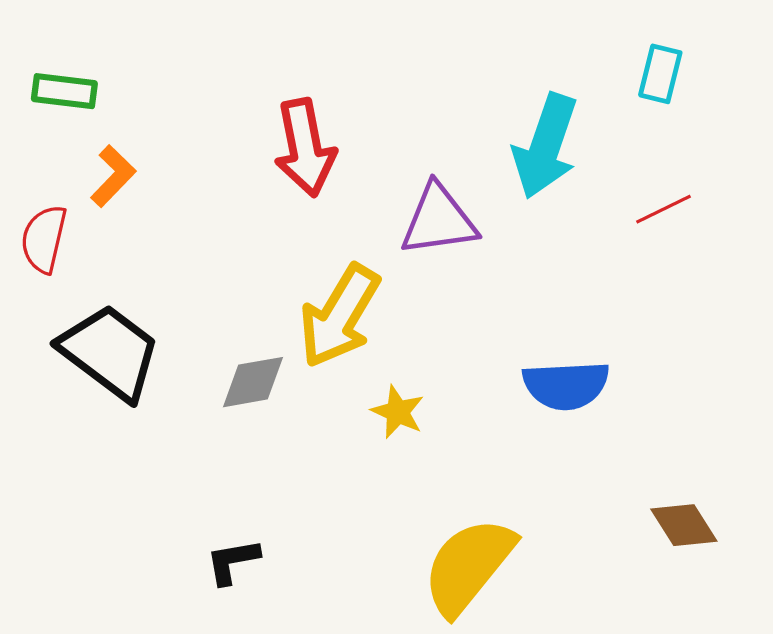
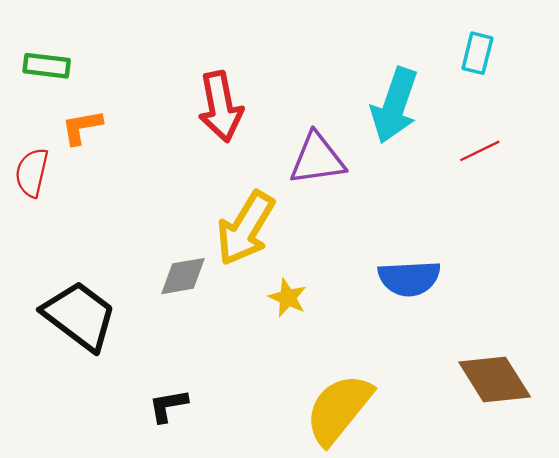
orange L-shape: (113, 176) -> (82, 127), turned -144
black trapezoid: (110, 352) -> (80, 316), moved
brown diamond: (684, 525) -> (495, 380), size x1.5

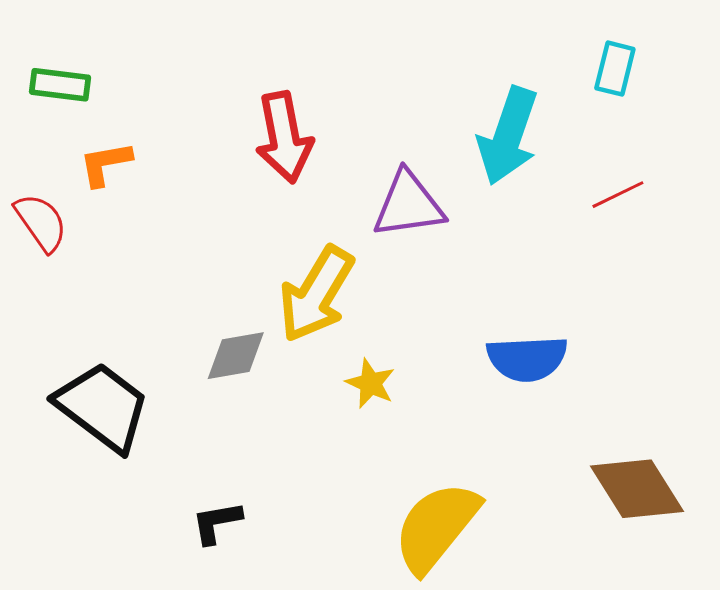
red semicircle: (32, 173) -> (41, 222), turned 132

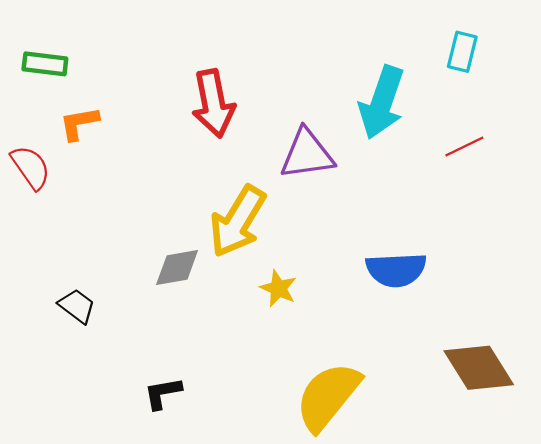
black trapezoid: (102, 407) -> (77, 306), size x0.5

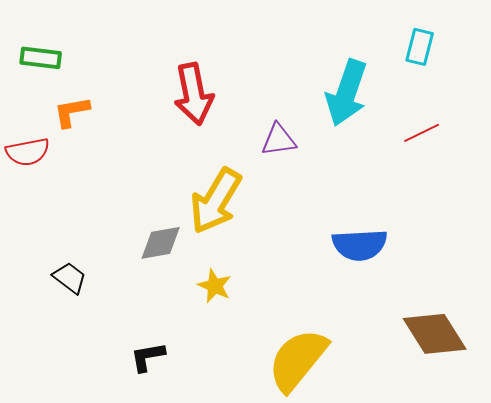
purple triangle: (307, 154) -> (279, 140), size x0.7
red semicircle: (31, 167) -> (28, 152), turned 114
yellow star: (278, 288) -> (215, 286), moved

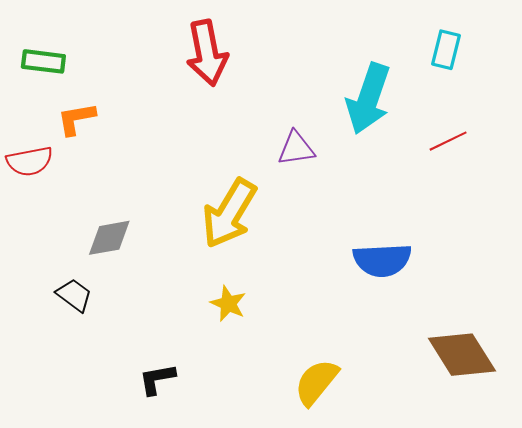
red arrow: (194, 94) -> (207, 53), moved
gray diamond: (161, 243) -> (109, 238), moved
yellow semicircle: (298, 360) -> (316, 382), size x0.7

